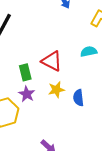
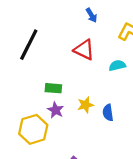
red triangle: (52, 61) -> (84, 50), moved
green rectangle: (25, 72) -> (53, 88), turned -70

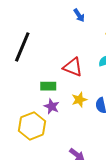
red triangle: (84, 50) -> (73, 67), moved

